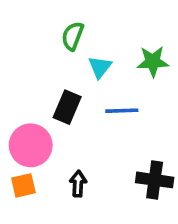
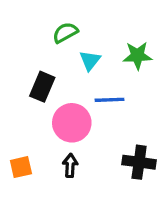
green semicircle: (73, 36) -> (65, 33), turned 40
black rectangle: (67, 107) -> (42, 87), moved
pink circle: (31, 145) -> (72, 123), moved

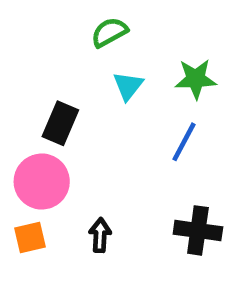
green semicircle: (65, 33) -> (109, 32), moved
blue line: (110, 100) -> (184, 142), moved, turned -60
pink circle: (72, 123) -> (42, 182), moved

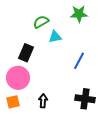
green semicircle: (109, 32) -> (41, 22), moved
green star: (196, 79) -> (79, 14), moved
cyan triangle: (128, 86) -> (55, 37), turned 40

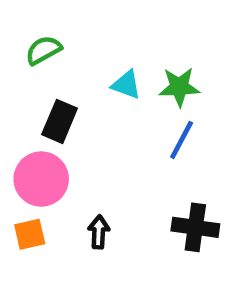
green star: (79, 14) -> (179, 87), moved
green semicircle: (41, 22) -> (43, 50), moved
cyan triangle: (55, 37) -> (126, 85), turned 32

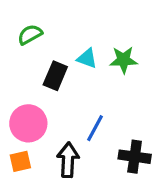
black rectangle: (60, 121) -> (55, 76), moved
blue line: (182, 140) -> (95, 128), moved
black arrow: (99, 232) -> (68, 160), size x1.5

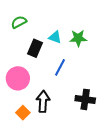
blue line: (95, 128) -> (60, 67), moved
orange square: (20, 161) -> (23, 113), moved, turned -32

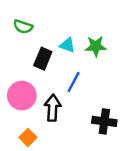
green semicircle: (19, 22) -> (23, 27), turned -133
black arrow: (43, 101) -> (53, 108), moved

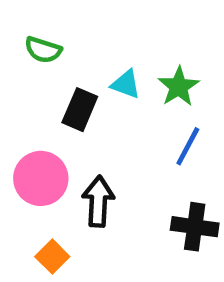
green star: (96, 46) -> (179, 87), turned -30
blue line: (74, 82) -> (188, 146), moved

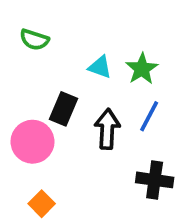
black rectangle: (80, 110) -> (63, 109), moved
black arrow: (98, 201) -> (107, 129), moved

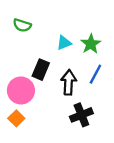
cyan triangle: (100, 67) -> (64, 43), turned -42
black cross: (155, 180) -> (81, 115), moved, turned -30
orange square: (42, 204) -> (16, 118), moved

